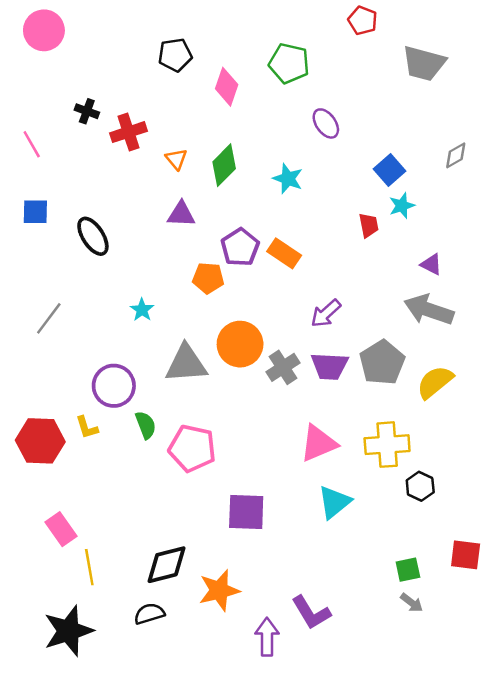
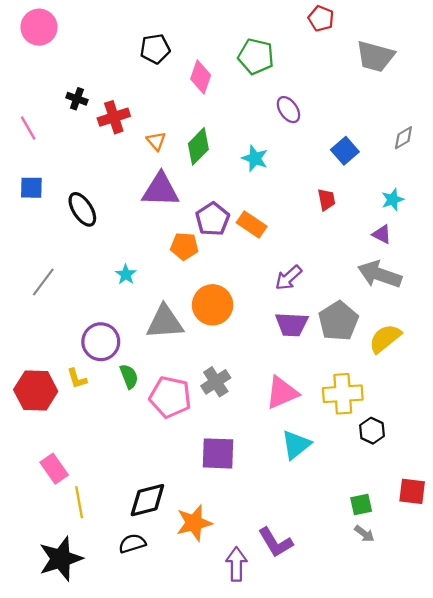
cyan star: (402, 206) -> (393, 200), moved
purple triangle: (181, 214) -> (160, 190), size x1.5
gray cross: (283, 367) -> (216, 382), moved

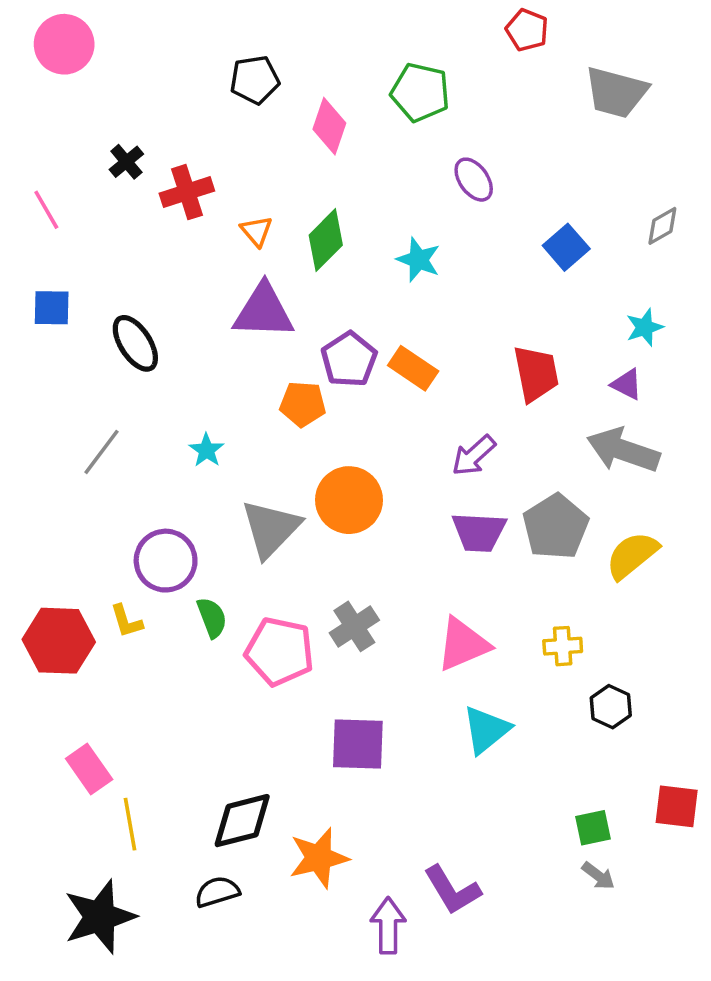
black cross: (77, 99) -> (126, 162), turned 30
red trapezoid: (326, 200) -> (536, 374), moved, size x1.6
gray line: (43, 282) -> (101, 452), moved
gray triangle: (165, 322) -> (271, 529), turned -42
yellow cross: (343, 394) -> (563, 646), size x0.6

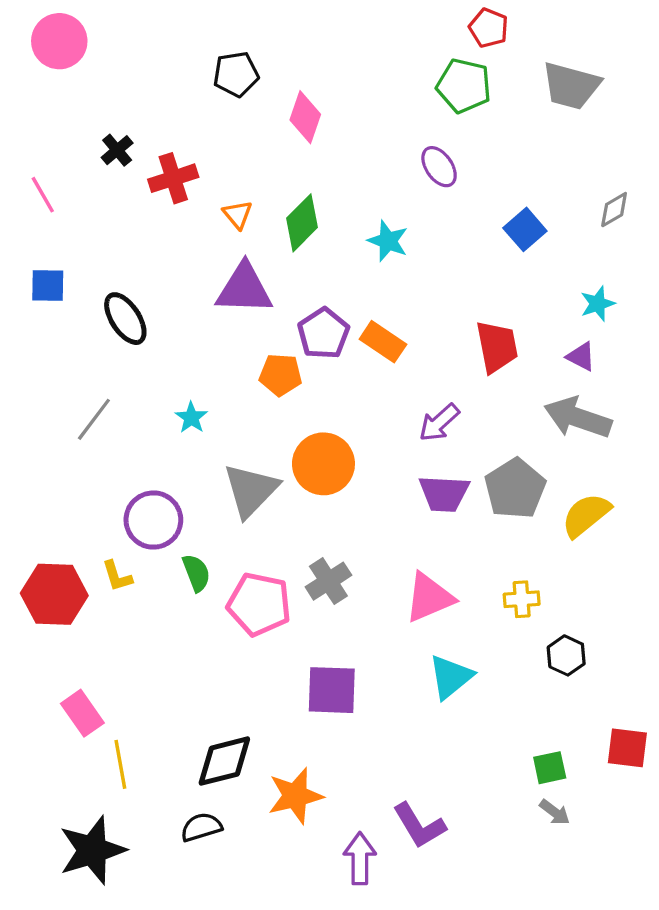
green pentagon: (420, 92) -> (464, 86), moved

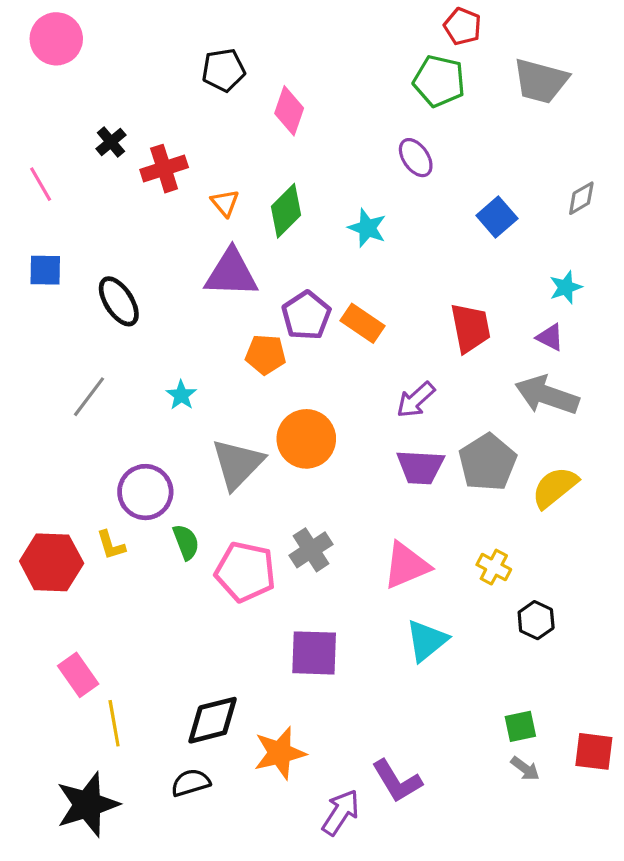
yellow cross: (522, 599) -> (494, 567), turned 32
red square: (627, 748) -> (594, 751), moved
purple arrow: (360, 859) -> (341, 812), turned 33

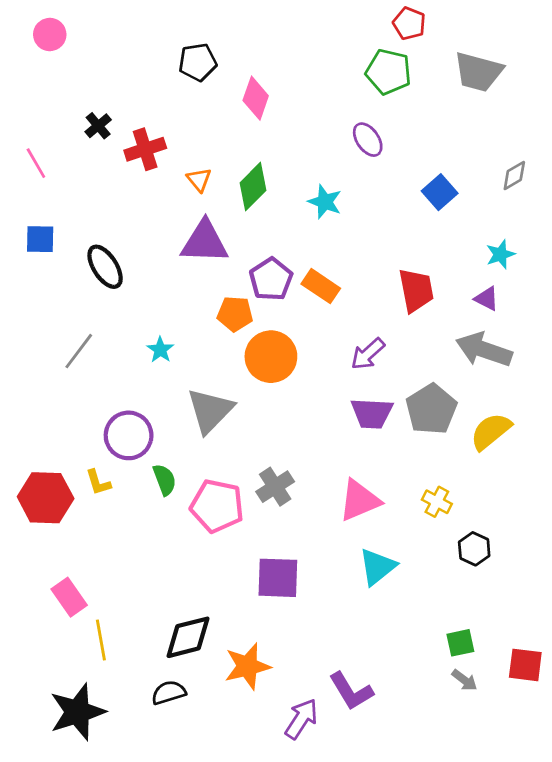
pink circle: (56, 39) -> (50, 35), size x0.7
orange circle: (306, 439) -> (271, 357), moved

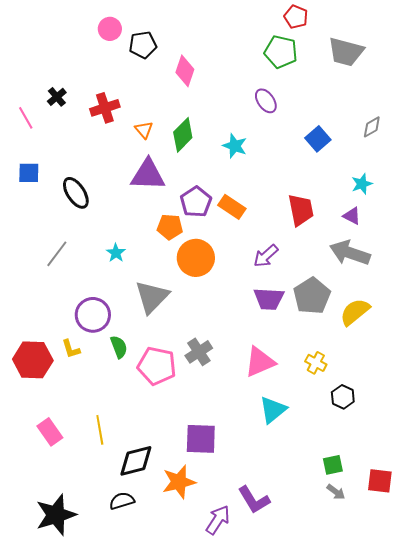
pink circle: (50, 35) -> (110, 29), moved
black cross: (98, 126) -> (57, 97), moved
purple square: (278, 578) -> (201, 439), moved
yellow line: (101, 640) -> (100, 430), moved

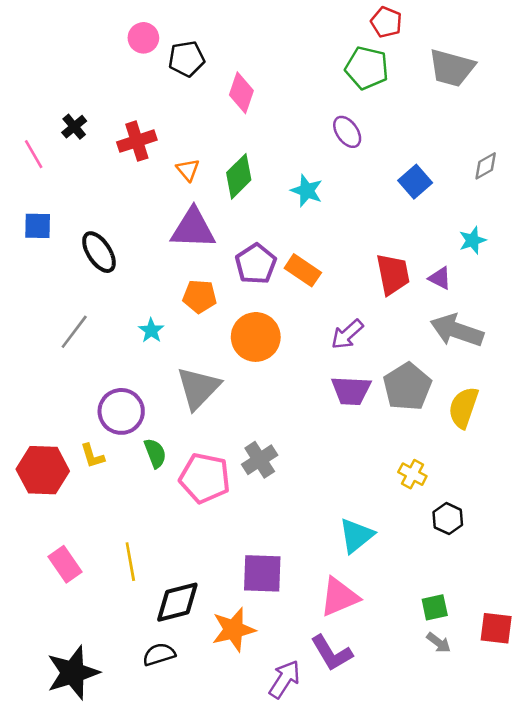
purple triangle: (352, 216) -> (440, 278), moved
orange pentagon: (170, 227) -> (200, 296), moved
yellow semicircle: (355, 312) -> (463, 408), turned -32
pink triangle: (260, 362) -> (339, 597), moved

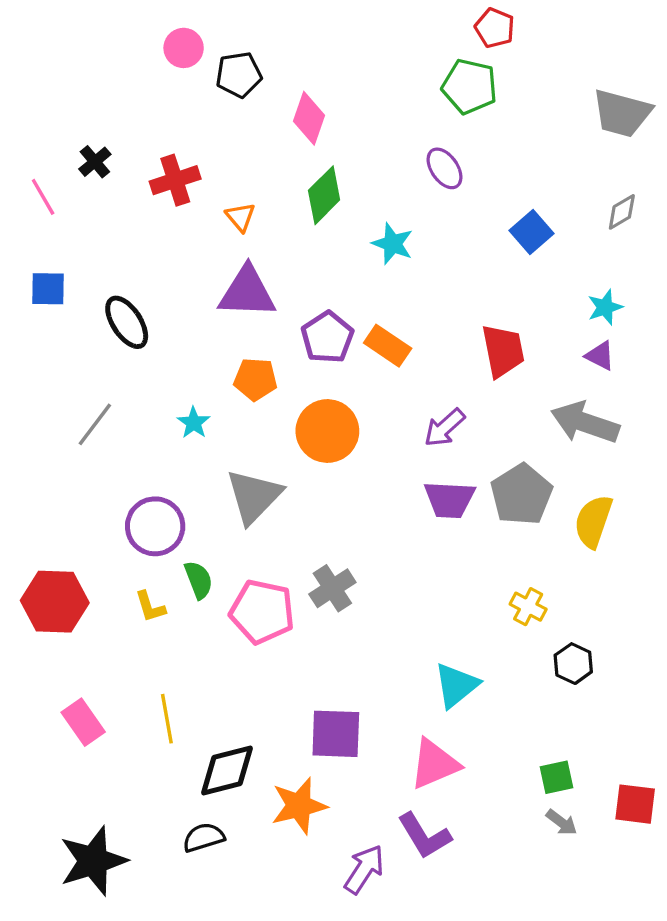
gray trapezoid: (452, 68) -> (622, 113), moved
green diamond: (239, 176) -> (324, 195), moved
purple triangle: (440, 278) -> (600, 356), moved
yellow L-shape: (92, 456) -> (150, 607), moved

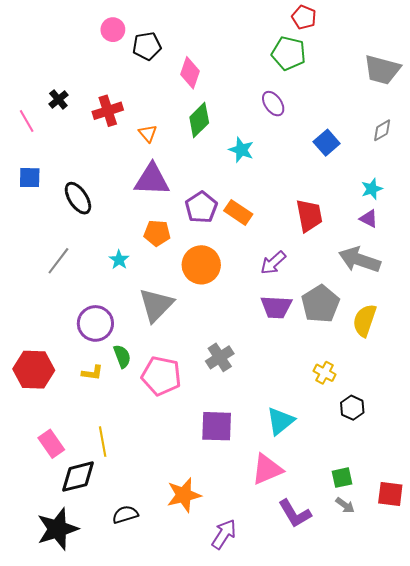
gray cross: (332, 588) -> (220, 357), moved
yellow L-shape: (150, 607) -> (92, 373), turned -65
purple square: (336, 734) -> (217, 426), moved
black diamond: (227, 771) -> (78, 477), moved
purple L-shape: (424, 836) -> (295, 514), moved

